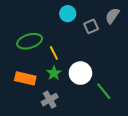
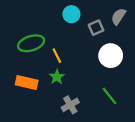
white circle: (80, 73) -> (111, 56), moved
gray cross: (50, 100) -> (70, 105), moved

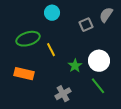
cyan circle: (71, 14) -> (52, 13), moved
white circle: (111, 56) -> (99, 61), moved
green star: (57, 77) -> (75, 66), moved

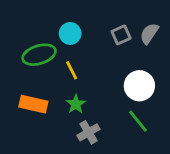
cyan circle: (52, 13) -> (70, 33), moved
gray semicircle: (106, 15) -> (149, 33), moved
green star: (75, 66) -> (76, 104), moved

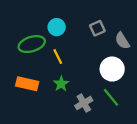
gray semicircle: (149, 33) -> (122, 41), moved, turned -66
gray cross: (89, 132) -> (84, 103), moved

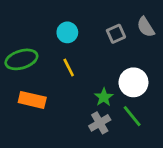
gray semicircle: (122, 41) -> (146, 27), moved
green ellipse: (32, 44) -> (21, 59), moved
green star: (61, 84) -> (104, 97), moved

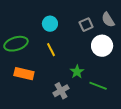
white circle: (133, 82) -> (102, 46), moved
green line: (132, 116) -> (98, 86), turned -30
gray cross: (100, 123) -> (61, 91), moved

